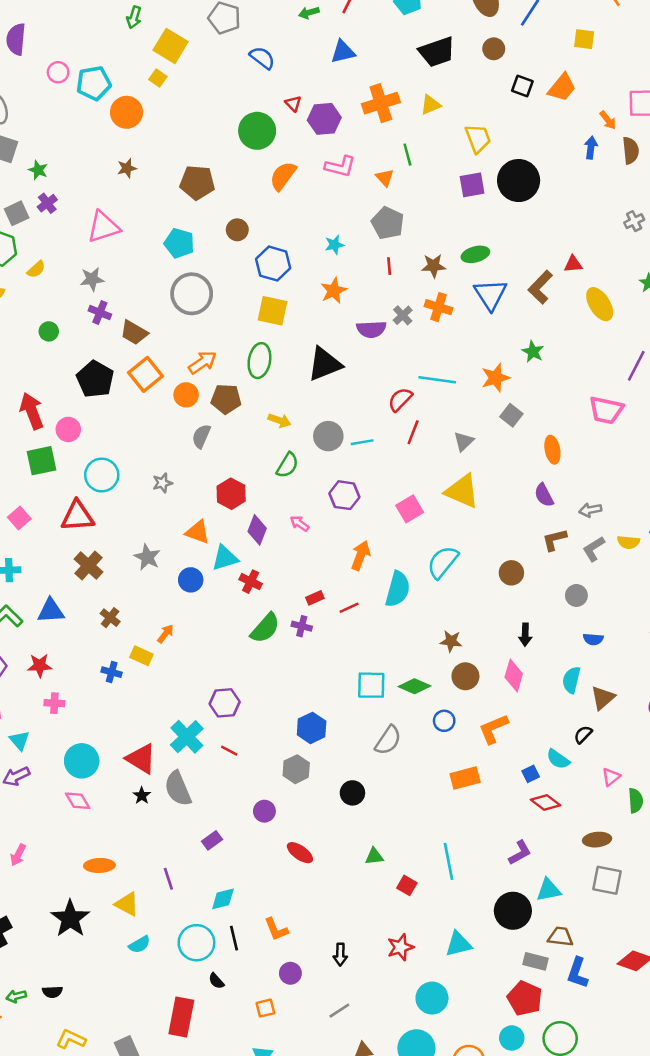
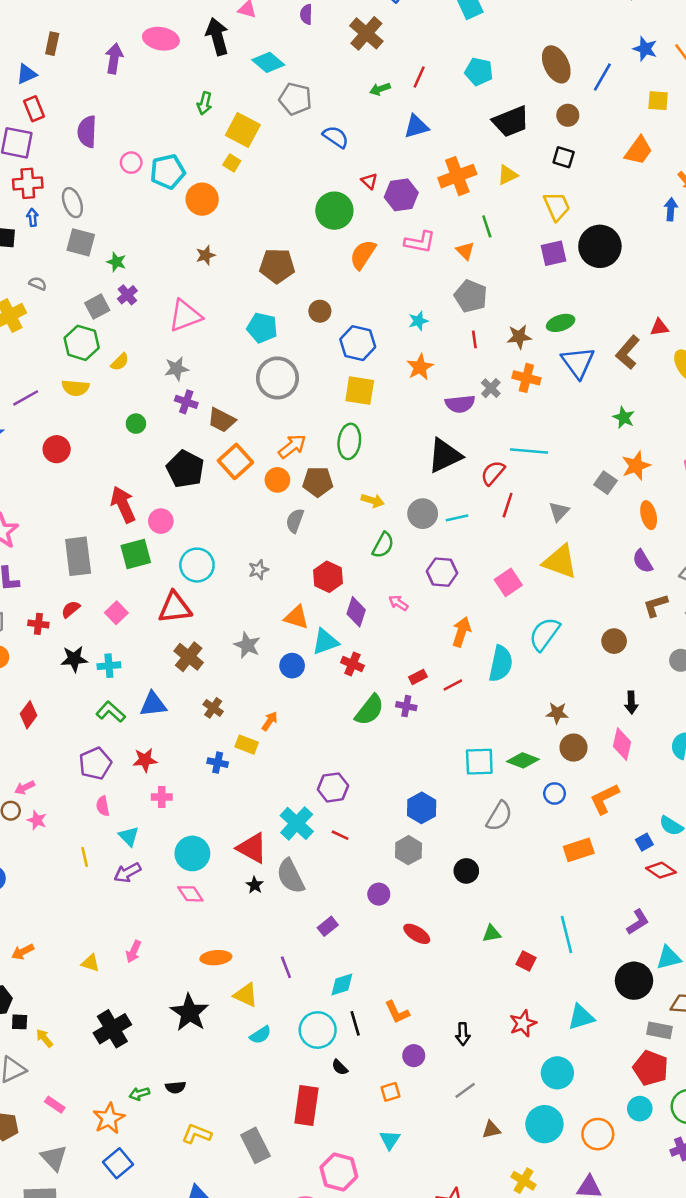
black square: (522, 86) -> (564, 157), moved
black triangle: (325, 364) -> (445, 456), moved
orange star: (495, 378) -> (636, 466), moved

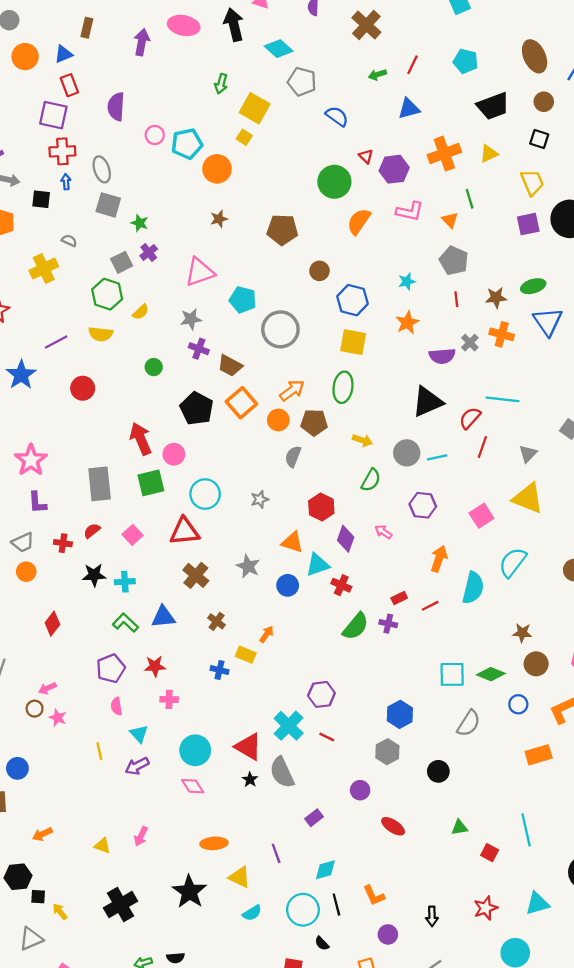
cyan pentagon: (262, 328) -> (243, 300), moved

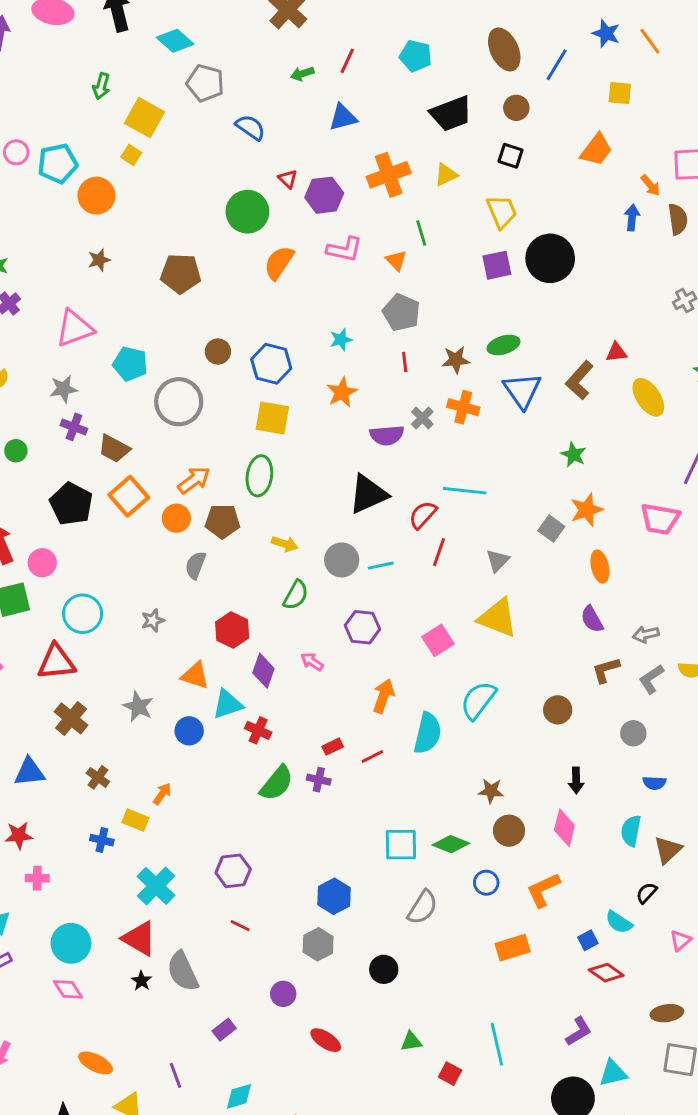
brown circle: (319, 271) -> (218, 352), moved
cyan cross: (289, 726) -> (156, 886), moved
orange ellipse: (214, 843) -> (96, 1063), turned 30

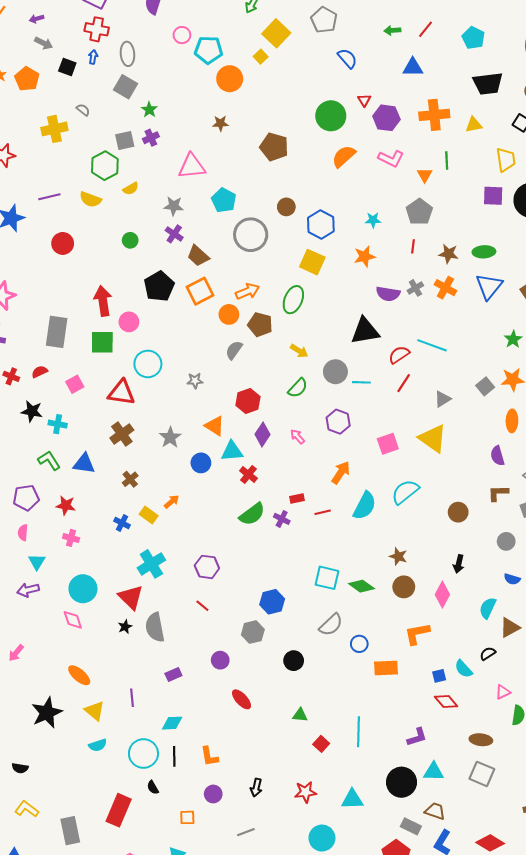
blue circle: (486, 883) -> (359, 644), moved

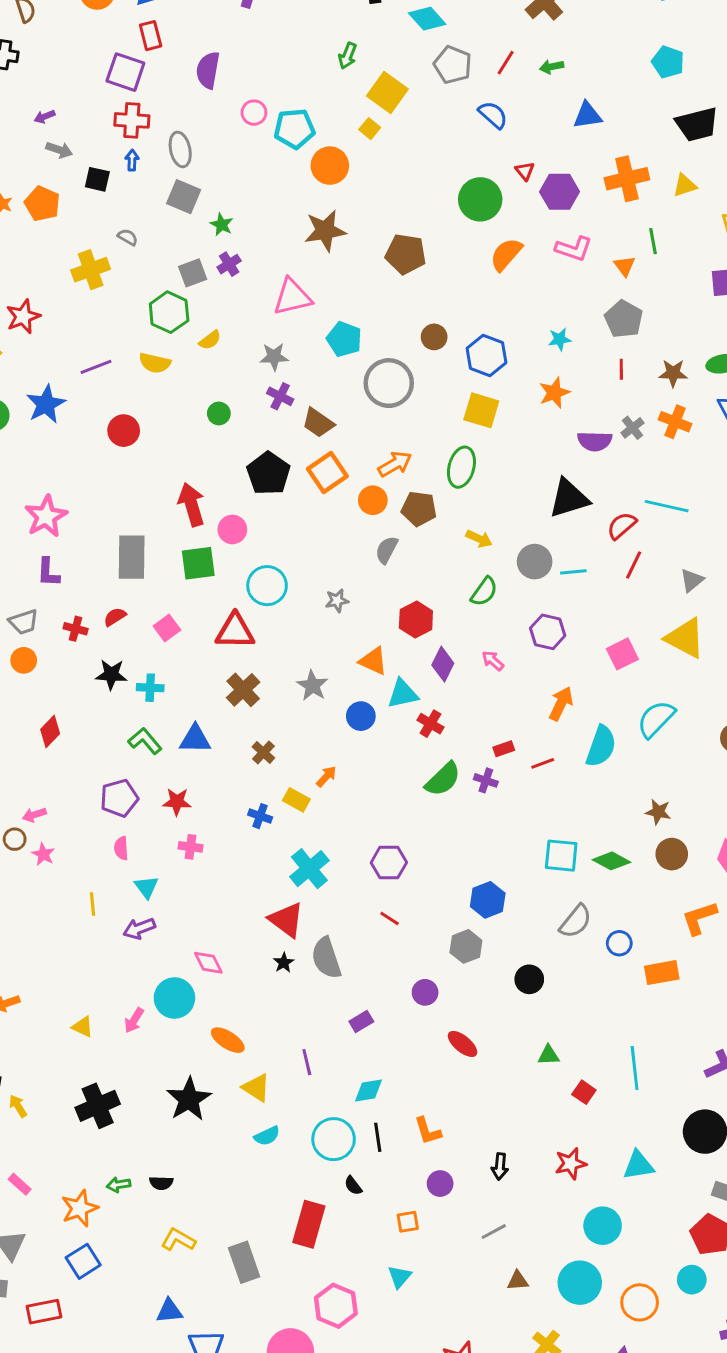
red line: (426, 29) -> (506, 63), moved
brown star: (220, 123) -> (325, 231), size x1.8
cyan circle: (83, 589) -> (174, 998), moved

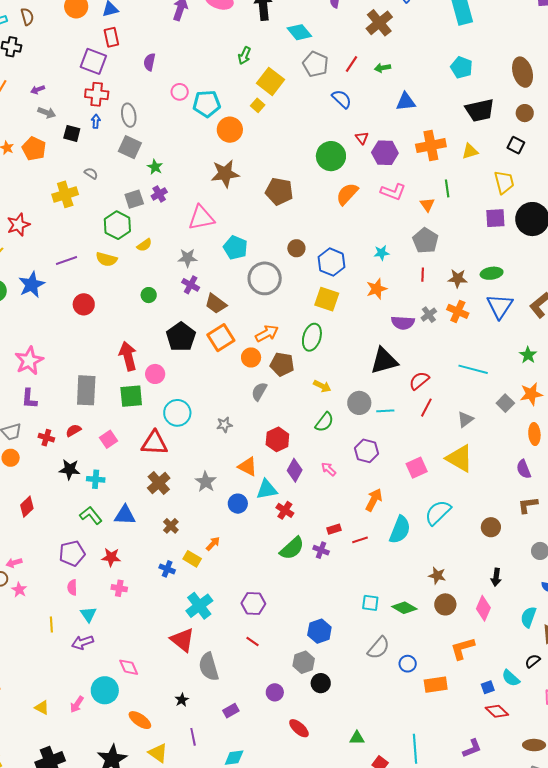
purple semicircle: (208, 70) -> (149, 62), size x0.7
cyan line: (667, 506) -> (473, 369), moved
cyan square: (561, 856) -> (370, 603), size x0.7
black star: (284, 963) -> (182, 700), moved
black circle: (529, 979) -> (321, 683), moved

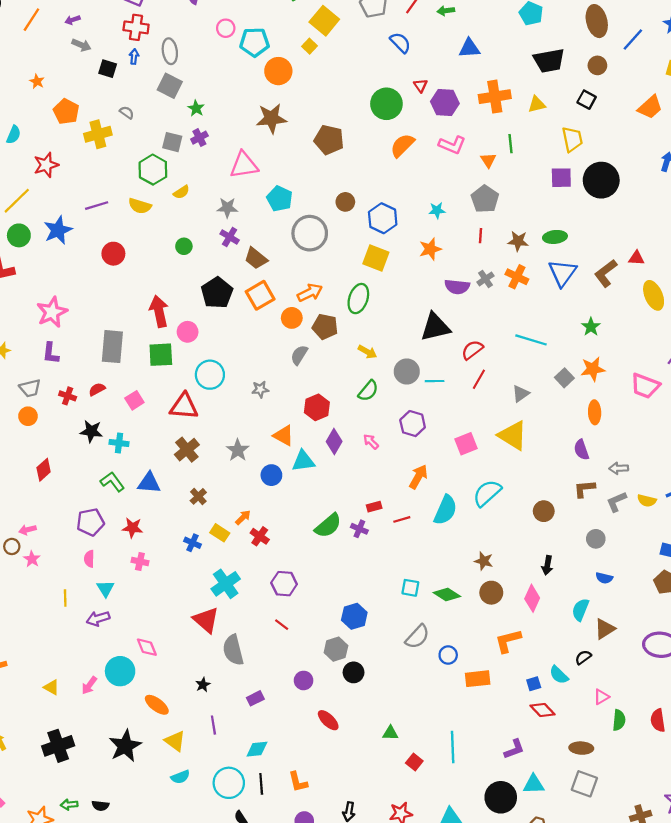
orange pentagon: (34, 149) -> (66, 112), moved
gray square: (134, 199) -> (172, 142), turned 30
red cross: (285, 510) -> (260, 536), moved

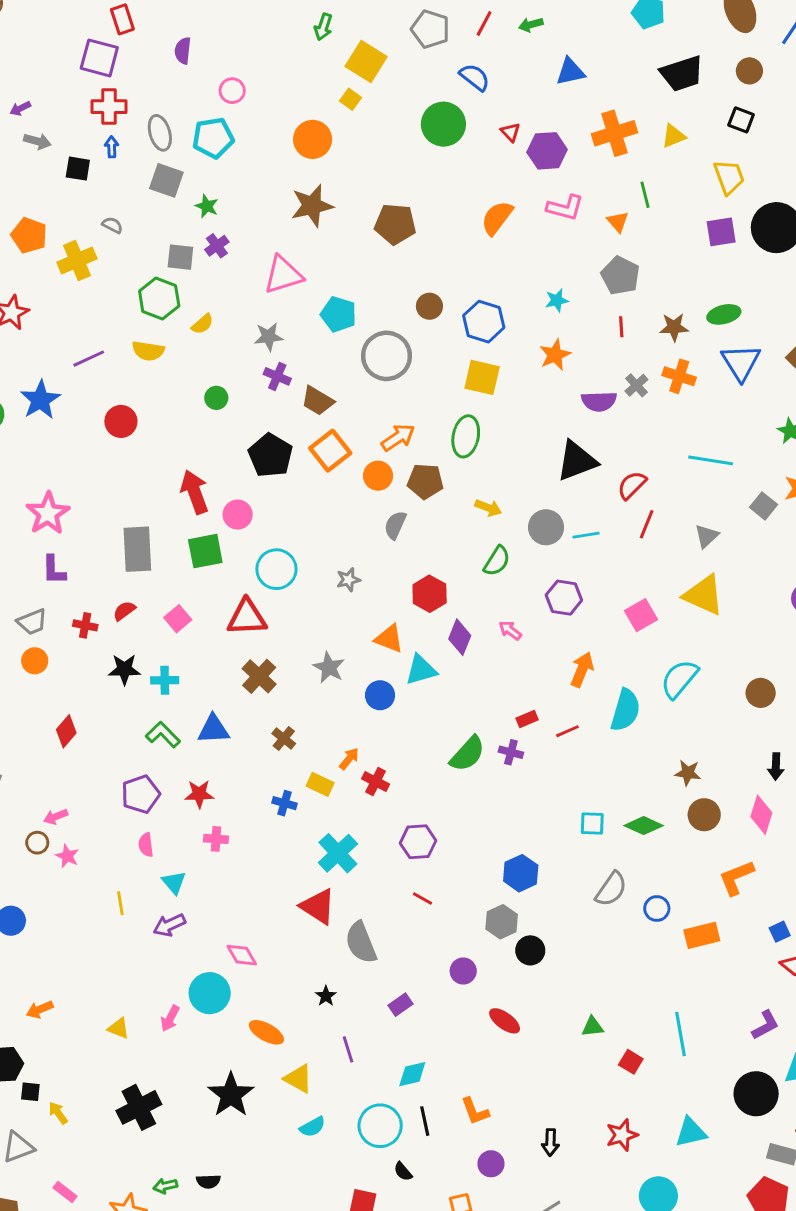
cyan pentagon: (254, 42) -> (213, 138), moved
green circle: (386, 104) -> (443, 124), moved

